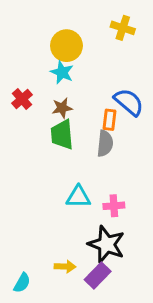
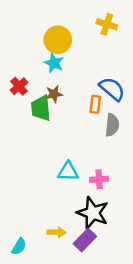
green trapezoid: (62, 135) -> (41, 108), moved
gray semicircle: (105, 143) -> (112, 125), moved

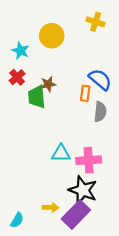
cyan star: (54, 63) -> (21, 51), moved
pink cross: (99, 179) -> (89, 160), size x1.5
purple rectangle: (85, 240) -> (76, 214), size x1.4

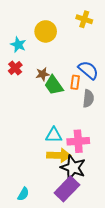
green trapezoid: (37, 97) -> (54, 85), moved, turned -30
yellow arrow: (51, 207) -> (59, 155), moved, size x1.6
cyan semicircle: (17, 220) -> (23, 194), moved

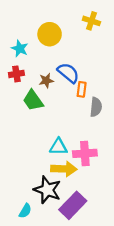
red cross: (15, 68) -> (16, 74), turned 32
blue semicircle: (88, 70) -> (68, 73), moved
green trapezoid: (54, 85) -> (33, 100), moved
black star: (73, 168) -> (47, 190), moved

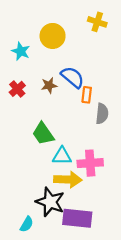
red cross: (16, 74) -> (17, 89), moved, turned -32
green trapezoid: (33, 100) -> (43, 134), moved
purple rectangle: (73, 205) -> (77, 218), turned 52

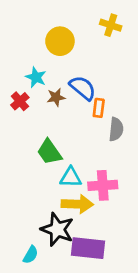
cyan star: (21, 51) -> (36, 77), moved

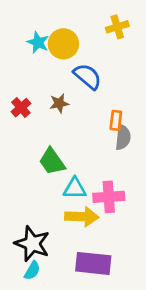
yellow cross: (111, 25) -> (117, 27), turned -35
cyan star: (36, 77) -> (38, 42), moved
blue semicircle: (83, 88) -> (88, 76), moved
orange rectangle: (99, 108) -> (116, 120), moved
black star: (57, 229) -> (32, 244), moved

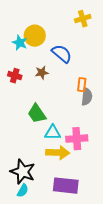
cyan star: (38, 42) -> (20, 43), moved
yellow circle: (63, 44) -> (35, 36), moved
red cross: (21, 108) -> (15, 76), turned -32

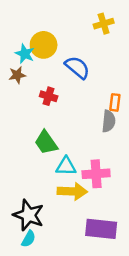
brown star: (42, 73) -> (17, 75), moved
red cross: (15, 76) -> (49, 96), moved
orange rectangle: (82, 85) -> (115, 102), moved
purple rectangle: (66, 186) -> (101, 229), moved

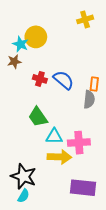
blue semicircle: (77, 67) -> (64, 80), moved

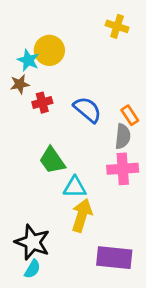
yellow cross: (85, 19) -> (117, 26), turned 35
red cross: (40, 79) -> (42, 103), moved, turned -32
orange rectangle: (94, 84) -> (130, 115), turned -40
pink cross: (79, 143) -> (123, 169), moved
yellow arrow: (59, 157) -> (82, 215), turned -75

